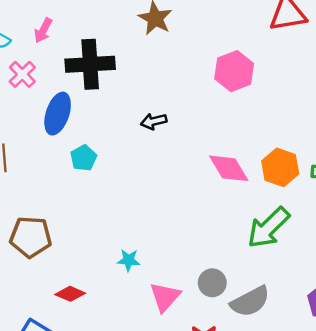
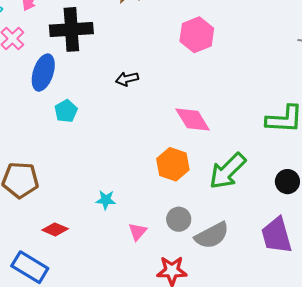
orange hexagon: (280, 167) -> (173, 164), moved
pink triangle: (165, 297) -> (138, 232), size x0.7

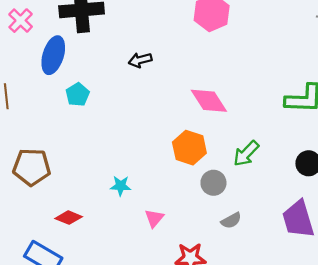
green arrow: (227, 171) -> (246, 153), size x0.7
gray circle: (179, 219) -> (213, 183), moved
gray semicircle: (212, 235) -> (231, 221), size x0.6

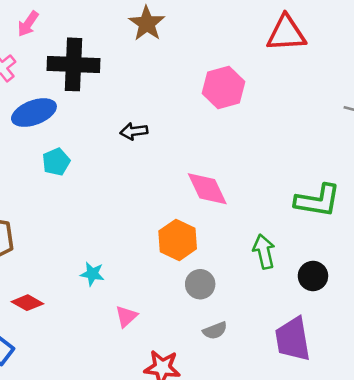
blue ellipse: (53, 55) -> (34, 113), turned 45
green arrow: (246, 153) -> (264, 252), moved, turned 116

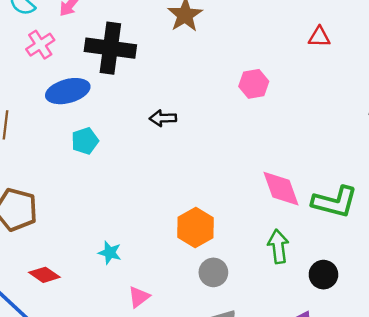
red triangle: (286, 33) -> (319, 37), size x0.6
pink hexagon: (224, 88) -> (254, 84), size x0.7
pink diamond: (207, 189) -> (281, 189), moved

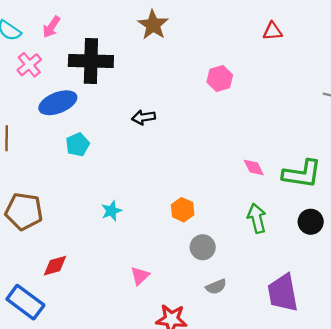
pink diamond: (281, 189) -> (254, 167), size x0.6
orange hexagon: (196, 227) -> (183, 210), size x0.7
cyan star: (110, 253) -> (111, 211), moved, turned -30
red diamond: (44, 275) -> (55, 266), turned -44
black circle: (323, 275) -> (311, 222), moved

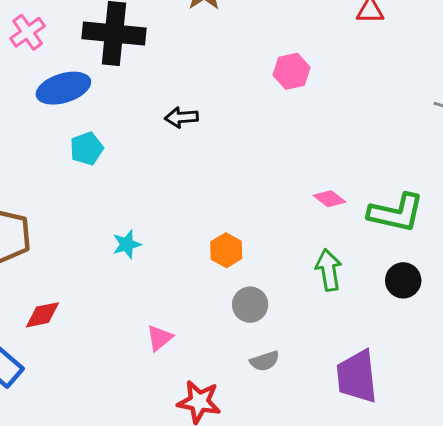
pink diamond: (254, 167) -> (329, 199), turned -30

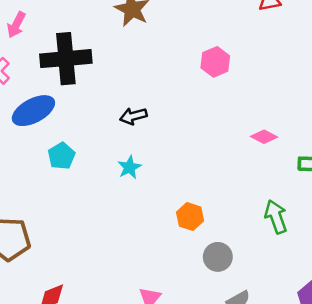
pink diamond: (329, 199) -> (264, 137), moved
cyan star: (127, 244) -> (129, 167), moved

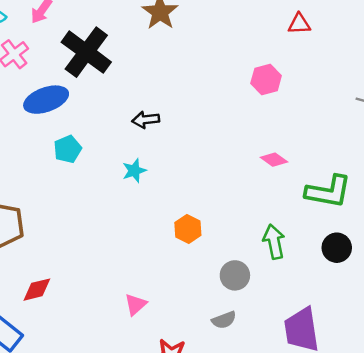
black cross: (66, 59) -> (86, 52), turned 33
pink hexagon: (215, 62) -> (266, 79), moved
gray circle: (218, 257) -> (235, 275), moved

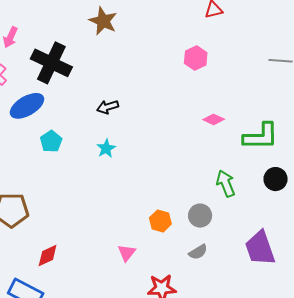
orange hexagon: (188, 229) -> (160, 221), moved

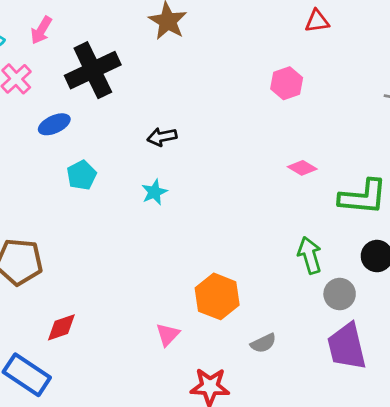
black cross: (51, 63) -> (93, 70), turned 33
blue ellipse: (27, 106) -> (54, 124), size x0.7
gray circle: (200, 216) -> (340, 294), moved
orange hexagon: (160, 221) -> (217, 296), size x1.5

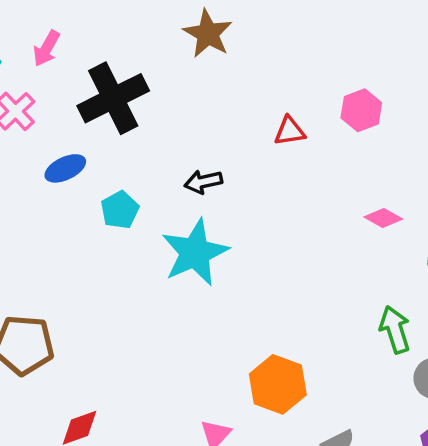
red triangle: (317, 21) -> (290, 131), moved
cyan pentagon: (82, 175) -> (120, 210), moved
cyan star: (154, 192) -> (195, 253), size x2.0

